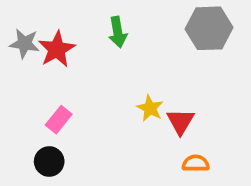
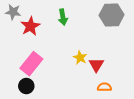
gray star: (24, 44) -> (13, 12), moved
pink rectangle: (59, 120) -> (31, 64), size x1.6

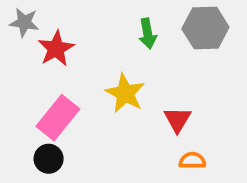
green arrow: (63, 17) -> (148, 34), moved
yellow star: (80, 58) -> (125, 93), moved, size x1.5

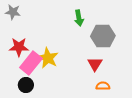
gray hexagon: (205, 28) -> (103, 36), moved
red star: (56, 49) -> (19, 47), moved, turned 30
yellow star: (125, 93) -> (48, 58), moved

